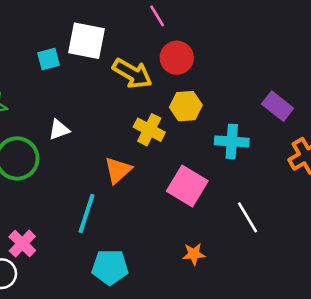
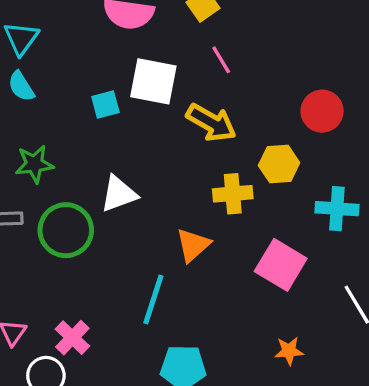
pink line: (157, 16) -> (221, 60), moved
red circle: (177, 58) -> (322, 111), moved
white triangle: (59, 130) -> (119, 194), size x1.4
yellow cross: (149, 130) -> (233, 194), turned -32

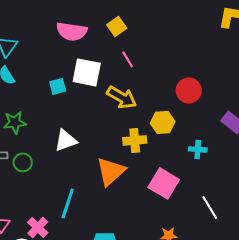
cyan cross: (337, 209) -> (198, 149), size x0.7
green circle: (66, 230) -> (23, 162), moved, size x0.6
orange triangle: (193, 245) -> (111, 171), size x1.4
cyan line: (153, 300) -> (68, 203), moved

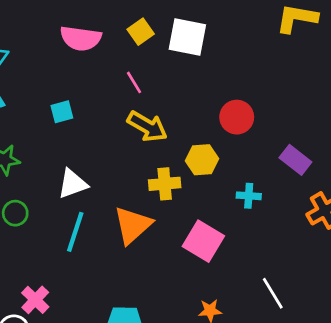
pink line: (128, 59) -> (134, 82), moved
white square: (87, 72) -> (187, 37), moved
cyan line: (68, 203) -> (75, 232), moved
white line: (210, 207) -> (273, 293), moved

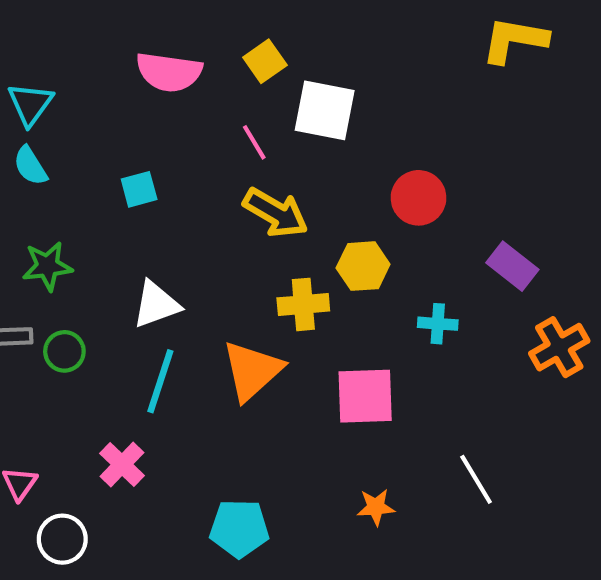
white square: (187, 37) -> (325, 110), moved
pink square: (203, 241) -> (365, 396), turned -33
pink cross: (35, 300) -> (122, 464), moved

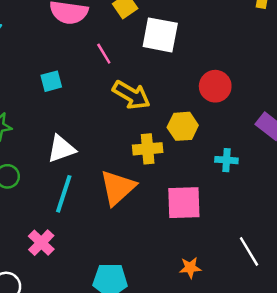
pink line: (254, 142) -> (104, 54), moved

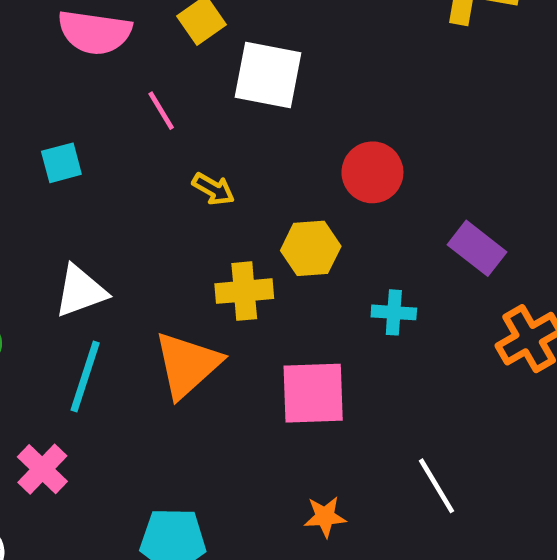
yellow arrow: (131, 95) -> (213, 189), size x0.6

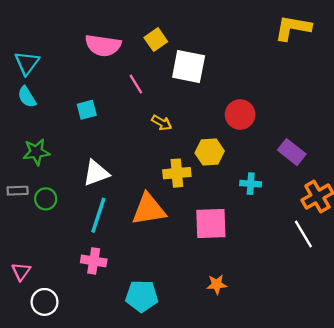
orange triangle: (187, 365) -> (149, 209), turned 33
pink cross: (42, 469) -> (94, 261), moved, turned -35
white line: (437, 486) -> (303, 234), moved

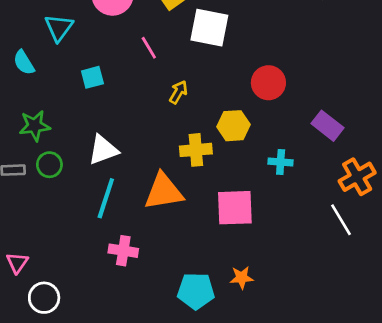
cyan triangle: (27, 63) -> (59, 28), moved
yellow arrow: (162, 123) -> (178, 92), turned -90
green circle: (46, 199) -> (49, 165), moved
pink cross: (94, 261) -> (123, 251), moved
cyan pentagon: (142, 296) -> (196, 291), moved

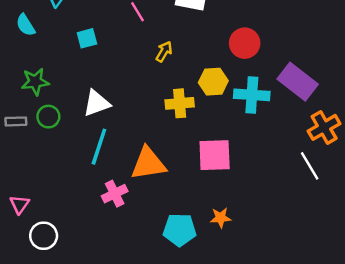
purple rectangle: (328, 126) -> (298, 82), size x1.4
cyan cross: (281, 162) -> (252, 95), moved, size x1.6
orange triangle: (164, 192) -> (148, 164), moved
pink cross: (123, 251) -> (115, 194), turned -35

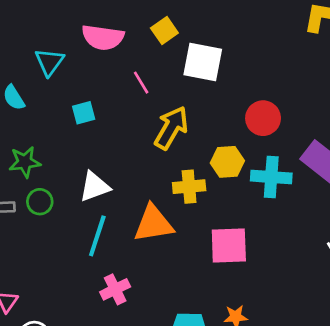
yellow arrow: (164, 52) -> (171, 128), size x1.8
orange triangle: (148, 164) -> (153, 224), moved

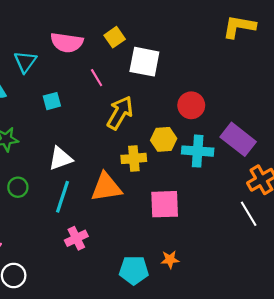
green circle: (40, 202) -> (18, 187), moved

